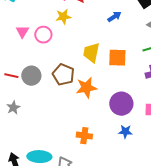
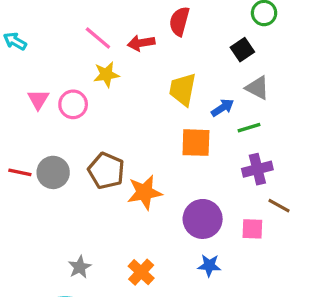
blue arrow: (114, 17) -> (223, 108), moved
yellow trapezoid: (91, 53) -> (183, 89), moved
gray star: (13, 108) -> (80, 267), moved
orange cross: (84, 136) -> (141, 272), turned 35

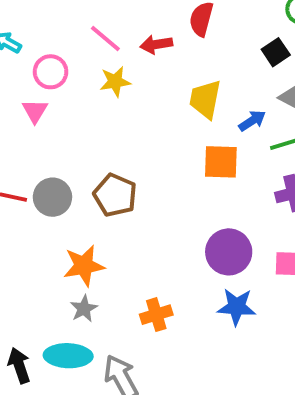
pink circle: (73, 104) -> (51, 72), moved
orange star: (144, 192) -> (84, 266), moved
blue star: (209, 265) -> (237, 307), size x1.4
orange cross: (141, 272) -> (156, 315), turned 30

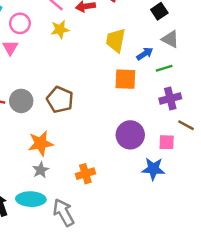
blue star: (237, 307) -> (153, 169), moved

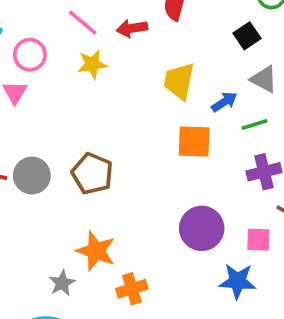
orange star: (41, 143) -> (96, 251), moved, turned 30

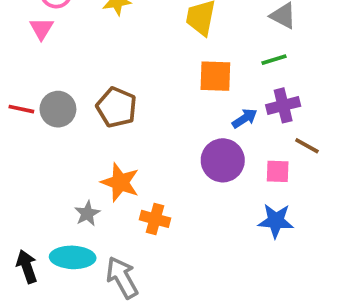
blue arrow: (224, 102) -> (245, 118), moved
blue star: (238, 281) -> (276, 221), moved
orange cross: (132, 289) -> (155, 219), turned 32

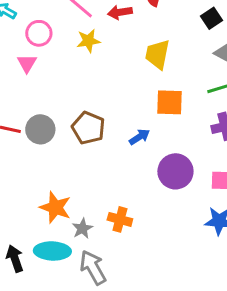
blue arrow: (245, 118) -> (139, 137), moved
orange star: (120, 182) -> (55, 207), moved
gray star: (87, 213) -> (82, 228), moved

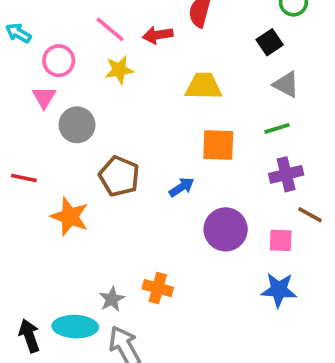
yellow trapezoid: (157, 54) -> (204, 86), turned 80
gray circle: (40, 129) -> (77, 125), moved
orange star: (55, 207) -> (70, 217), moved

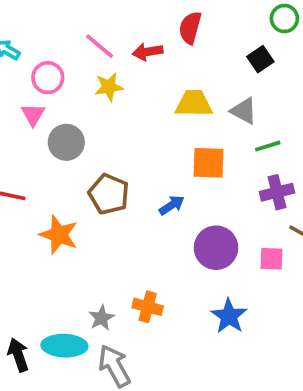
gray triangle: (286, 84) -> (244, 111), moved
blue star: (279, 290) -> (229, 316), moved, turned 30

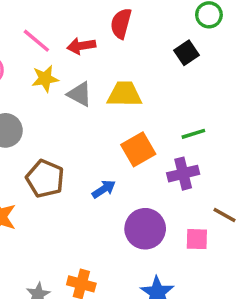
gray triangle: (244, 111) -> (80, 94), moved
orange square: (209, 163) -> (138, 149), turned -32
purple cross: (277, 192) -> (183, 174), moved

